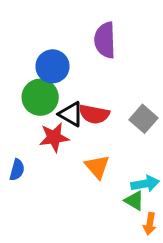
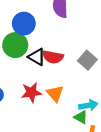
red star: (54, 137) -> (31, 92), moved

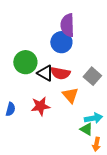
blue circle: (24, 24) -> (61, 42), moved
orange triangle: (55, 94) -> (70, 95), moved

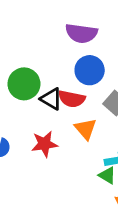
purple semicircle: (67, 25) -> (81, 33), turned -80
blue circle: (61, 42) -> (90, 70), moved

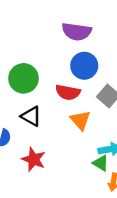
black triangle: (51, 99) -> (31, 116), moved
red star: (44, 144) -> (34, 159), moved, turned 30

